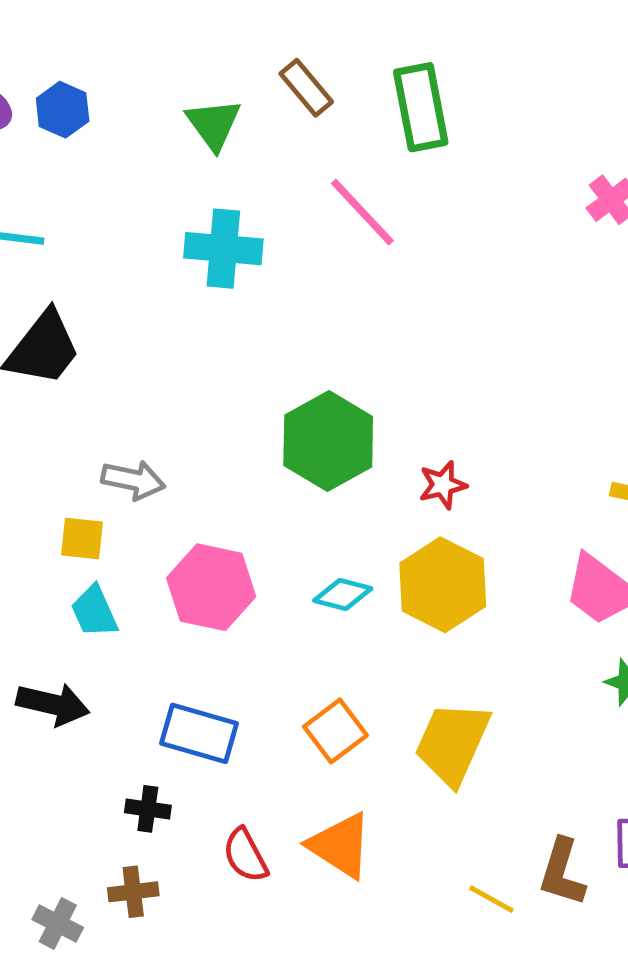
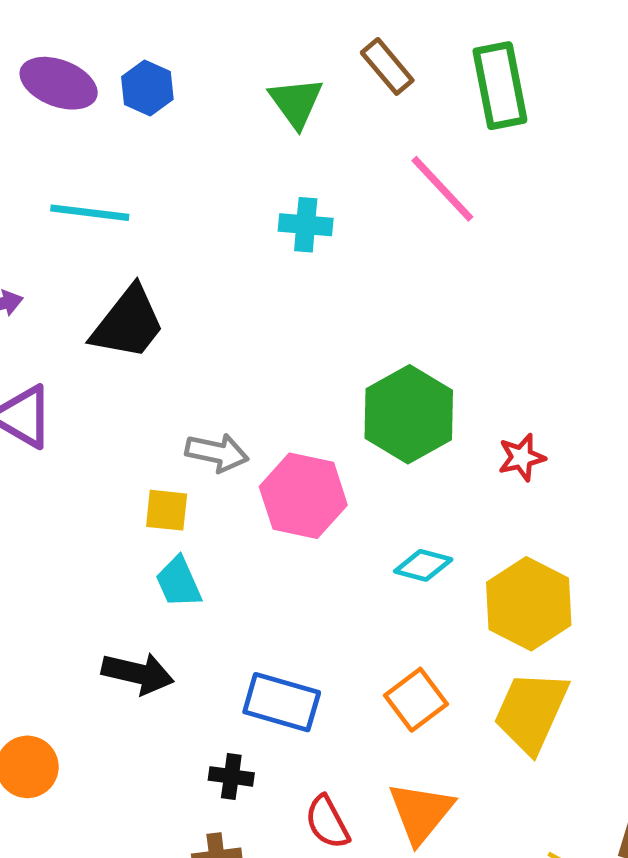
cyan cross: (223, 249) -> (306, 225), size x0.7
yellow hexagon: (443, 585) -> (529, 604), moved
pink hexagon: (211, 587) -> (303, 496), moved
orange triangle: (340, 845) -> (421, 812), turned 36

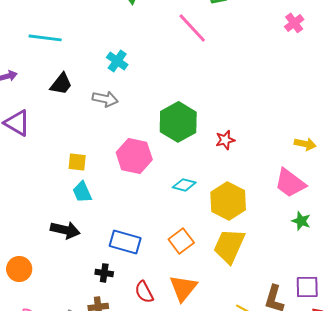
cyan cross: (306, 225) -> (117, 61), moved, turned 30
black trapezoid: (128, 323) -> (61, 84), size x0.7
gray arrow: (217, 453) -> (105, 99), moved

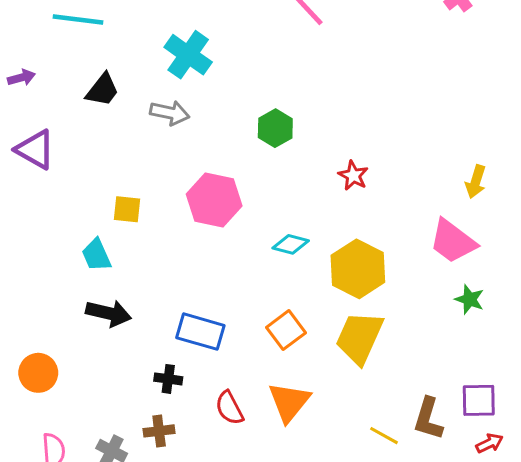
cyan cross: (117, 61) -> (188, 55), size x1.4
green hexagon: (178, 122) -> (275, 128), moved, size x0.6
red star: (225, 140) -> (353, 176), turned -30
yellow arrow: (305, 144) -> (476, 182), turned 95
cyan trapezoid: (82, 192) -> (96, 255), moved

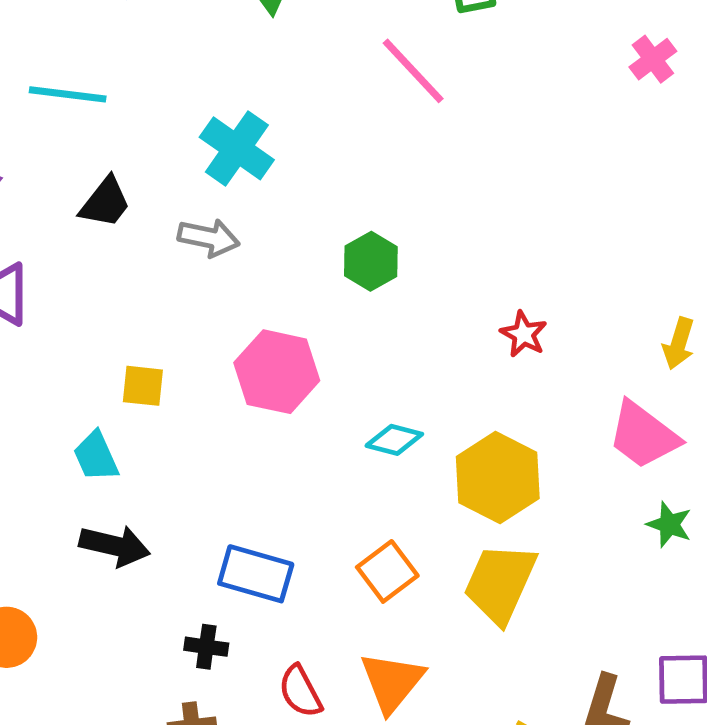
red star: (353, 176) -> (524, 334), moved

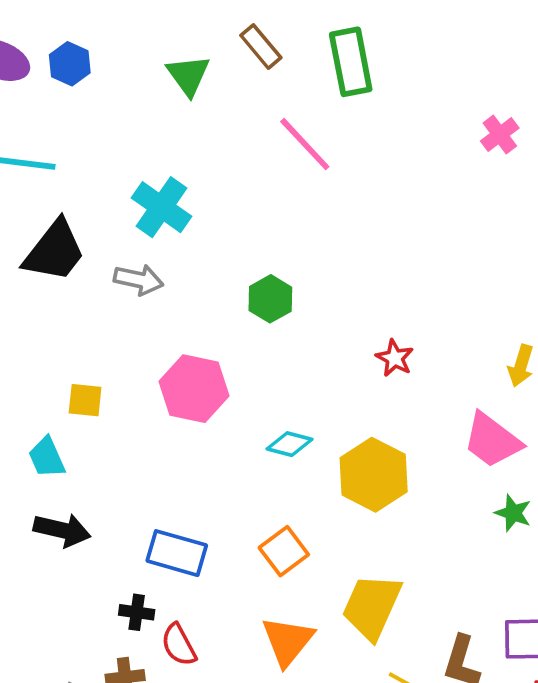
black trapezoid: (105, 202) -> (54, 251), size x1.5
yellow trapezoid: (500, 583) -> (372, 607), moved
red semicircle: (300, 691) -> (179, 645), moved

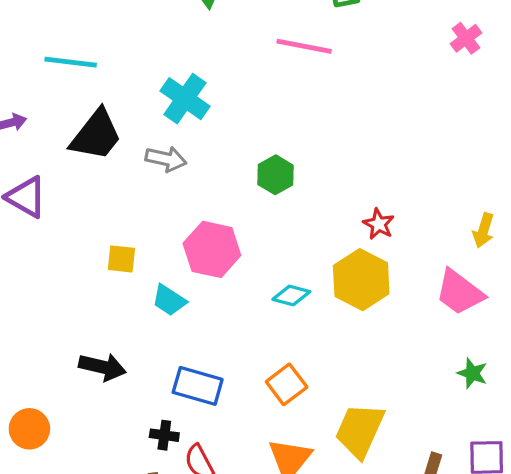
pink line: (305, 144) -> (304, 46), turned -36
cyan trapezoid: (47, 457) -> (169, 300), moved, turned -33
yellow hexagon: (374, 475) -> (361, 280), moved
green star: (513, 513) -> (472, 373), moved

